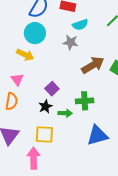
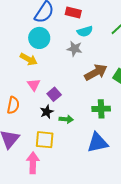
pink triangle: (17, 79) -> (34, 85), moved
green cross: (85, 101) -> (101, 109), moved

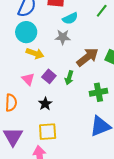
yellow arrow: (29, 59) -> (35, 53), moved
purple square: (54, 94) -> (49, 76), moved
green arrow: (66, 119) -> (69, 78), moved, turned 112

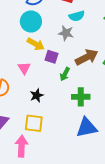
purple square: (49, 76) -> (52, 57), moved, turned -32
green cross: (98, 92) -> (81, 97), moved

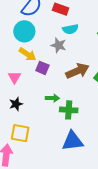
green arrow: (65, 74) -> (53, 98), moved, turned -120
black star: (37, 95) -> (16, 104), moved

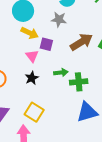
pink triangle: (14, 77) -> (32, 56), moved
black star: (16, 104) -> (32, 78), moved
yellow square: (20, 133) -> (34, 112), turned 30

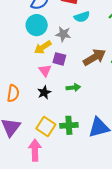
gray star: (59, 19) -> (63, 34), moved
yellow arrow: (30, 33) -> (43, 47), turned 120
green cross: (79, 82) -> (69, 125), moved

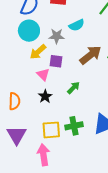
cyan semicircle: (82, 17) -> (77, 25), moved
green arrow: (73, 87) -> (73, 88), turned -32
yellow square: (46, 127) -> (51, 130), turned -30

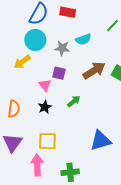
yellow arrow: (38, 52) -> (22, 62), moved
green cross: (74, 126) -> (70, 172), moved

